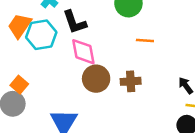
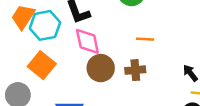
orange line: (145, 40) -> (145, 39), moved
orange square: (19, 85) -> (42, 65), moved, size x1.5

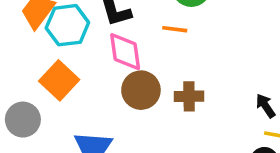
orange line: (145, 39) -> (175, 29), moved

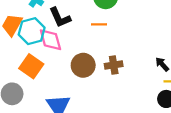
pink diamond: (125, 52) -> (50, 40), moved

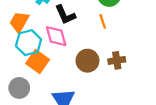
orange line: (99, 24) -> (103, 21), turned 72
cyan hexagon: (32, 31) -> (29, 43), moved

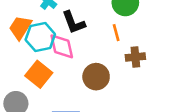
cyan hexagon: (29, 43) -> (40, 37), moved
brown cross: (117, 60) -> (135, 57), moved

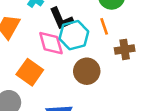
cyan hexagon: (40, 37) -> (74, 35), moved

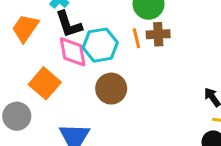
black L-shape: (61, 19) -> (69, 24), moved
brown cross: (125, 49) -> (158, 34), moved

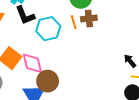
pink diamond: (73, 52) -> (32, 63), moved
brown circle: (111, 89) -> (48, 81), moved

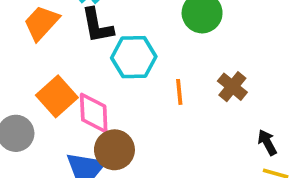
brown cross: (89, 19) -> (232, 87), moved, turned 35
orange line: (74, 22) -> (179, 92), moved

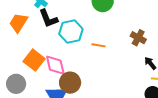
brown cross: (232, 87) -> (138, 38), moved
orange line: (179, 92) -> (99, 45), turned -64

